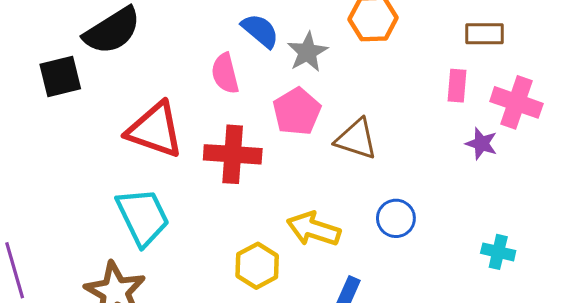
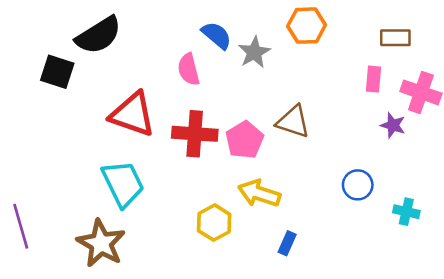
black square: (60, 76) -> (57, 72), turned 32
pink pentagon: (297, 112) -> (245, 140), moved
blue circle: (396, 218) -> (358, 185), moved

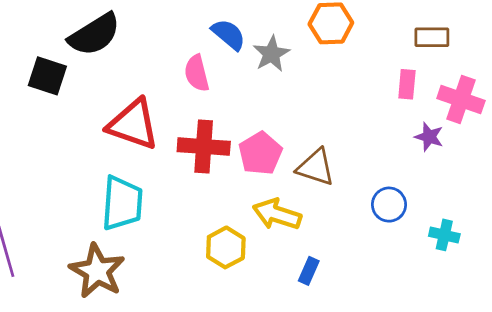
brown triangle: (293, 122) -> (316, 167), moved
cyan trapezoid: (123, 184) -> (122, 203), turned 30

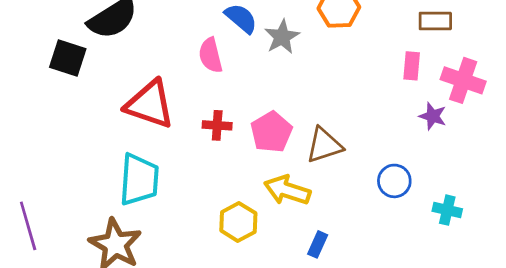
red cross: (204, 146) -> (217, 125), size x0.6
brown triangle: (316, 167) -> (324, 145), turned -36

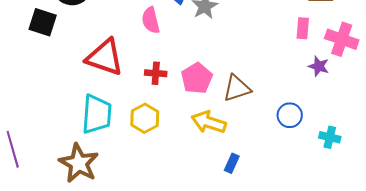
yellow hexagon: (238, 222) -> (145, 118), moved

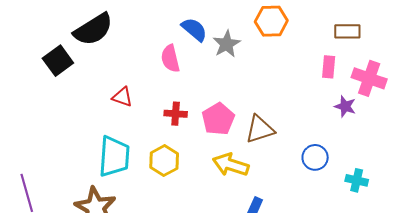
black square: (43, 22) -> (58, 61), turned 36
red triangle: (105, 57) -> (122, 97), size x0.5

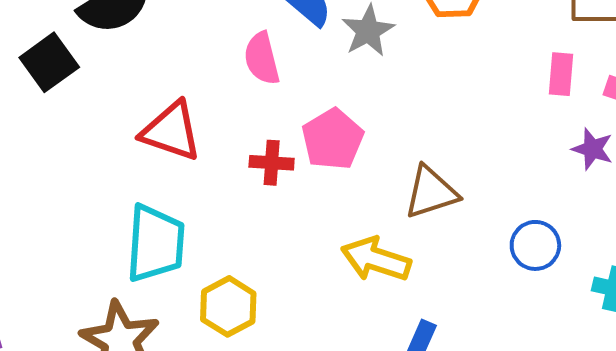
red triangle: (122, 97) -> (171, 131), size x1.6
pink pentagon: (218, 119) -> (333, 139), moved
yellow hexagon: (164, 161) -> (228, 306), moved

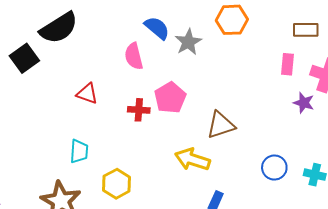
red triangle: (171, 131) -> (87, 94), size x0.7
cyan trapezoid: (155, 243) -> (79, 151), size x0.6
blue circle: (535, 245) -> (274, 168), moved

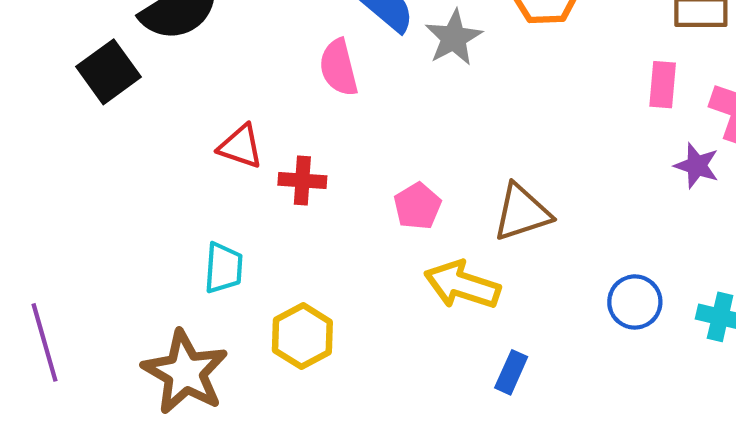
pink pentagon: (170, 98) -> (417, 206), moved, size x0.7
red cross: (139, 110) -> (302, 181), moved

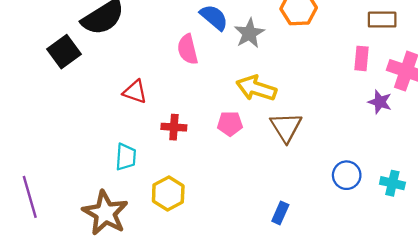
red cross: (302, 181) -> (174, 127), moved
pink pentagon: (417, 206) -> (230, 124), turned 30
brown triangle: (522, 212) -> (286, 127), turned -44
yellow arrow: (462, 285) -> (256, 88), moved

